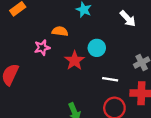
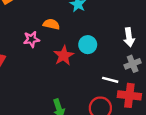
white arrow: (128, 19) -> (129, 37), moved, turned 30
white line: (110, 79) -> (110, 80), moved

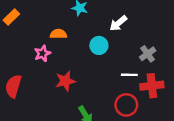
white arrow: (129, 37) -> (118, 23), moved, turned 72
red star: (64, 56) -> (65, 81), moved, turned 30

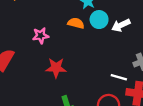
orange semicircle: (58, 34) -> (76, 23), moved
cyan circle: (99, 45) -> (99, 20), moved

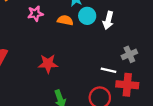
white arrow: (121, 25) -> (108, 20), turned -48
pink star: (41, 36) -> (35, 14), moved

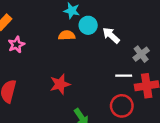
pink star: (35, 14) -> (16, 45), moved
white arrow: (108, 20) -> (111, 35), moved, turned 132

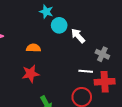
orange semicircle: (67, 35) -> (33, 48), moved
gray cross: (141, 54) -> (102, 54), turned -32

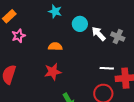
cyan star: (46, 12) -> (55, 11), moved
gray cross: (102, 54) -> (118, 37), moved

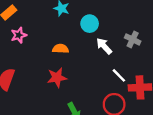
white arrow: (99, 34) -> (104, 46), moved
white line: (107, 68) -> (119, 75), turned 40

